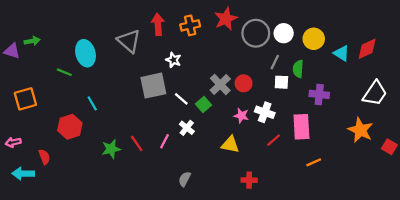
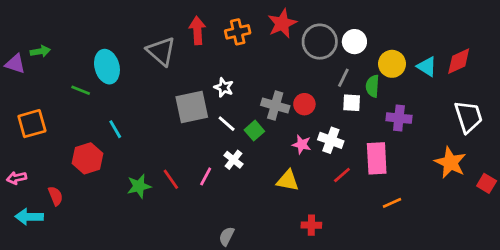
yellow circle: (314, 39) -> (392, 64), moved
white star: (173, 60) -> (224, 87), moved
gray cross: (220, 84) -> (275, 106), turned -30
white trapezoid: (375, 93) -> (468, 117), turned -52
gray semicircle: (185, 179) -> (227, 236), moved

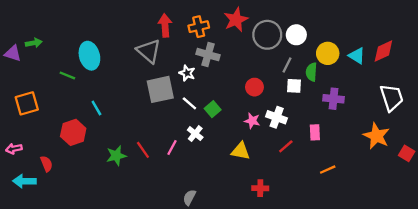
gray triangle: (161, 51) -> (149, 51), moved
gray cross: (275, 106) -> (208, 55), moved
pink rectangle: (377, 158) -> (315, 132), size x0.6

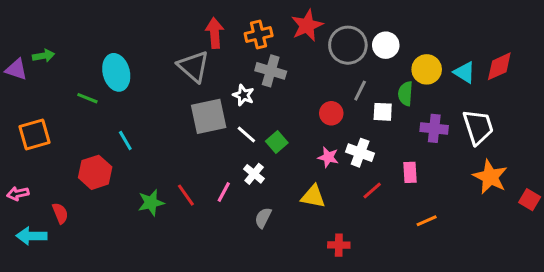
gray line: (287, 65) -> (360, 91), moved
white trapezoid: (392, 98) -> (478, 127), moved
gray semicircle: (189, 197) -> (263, 218), moved

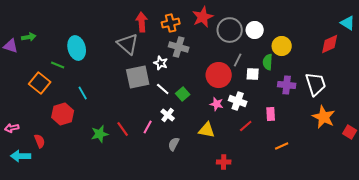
cyan triangle: (464, 72) -> (348, 23), moved
red circle: (331, 113) -> (219, 75), size x1.6
orange square: (34, 134) -> (40, 83), moved, turned -35

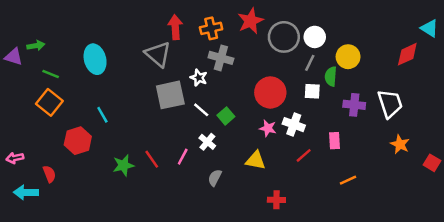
gray line: (238, 60) -> (310, 63), moved
green line: (58, 65) -> (51, 74), moved
orange star: (324, 117) -> (400, 144), size x0.7

